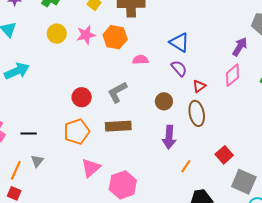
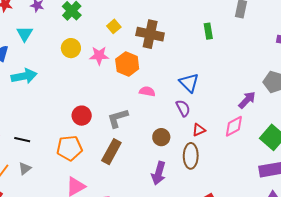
brown rectangle: (118, 126) -> (111, 152), turned -70

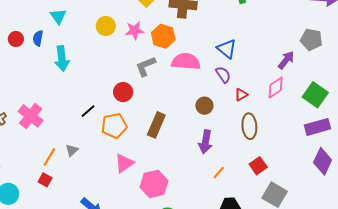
cyan arrow: (24, 76) -> (62, 59), turned 100
pink semicircle: (147, 91) -> (186, 62), size x1.8
gray L-shape: (118, 118) -> (146, 66), moved
black line: (22, 140) -> (88, 111), moved, turned -49
brown ellipse: (191, 156) -> (249, 126), moved

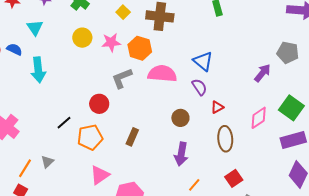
blue semicircle: (38, 38) -> (14, 49), turned 105
pink diamond: (276, 88) -> (259, 118), moved
brown rectangle: (156, 125) -> (132, 137), size x0.7

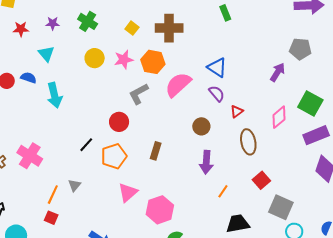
pink semicircle: (162, 74) -> (178, 85), turned -40

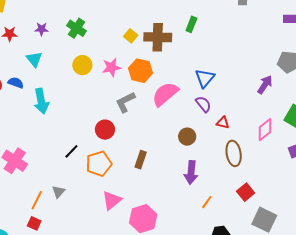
green rectangle: (225, 13) -> (191, 24), moved, turned 42
yellow square: (132, 28) -> (131, 36), moved
blue triangle: (217, 67) -> (205, 78), turned 35
red triangle: (237, 111) -> (223, 123), turned 48

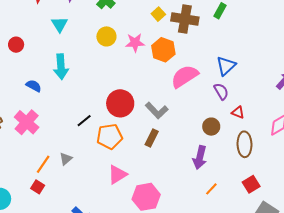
blue semicircle: (16, 83) -> (34, 86), moved
gray L-shape: (125, 102) -> (157, 110), moved, turned -115
red circle: (105, 130) -> (120, 103), size x1.4
brown circle: (187, 137) -> (211, 127), moved

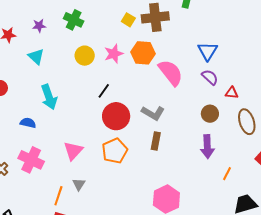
pink semicircle: (185, 76) -> (171, 73), turned 100
black line: (84, 121) -> (104, 91), moved
pink triangle: (117, 175) -> (73, 151), moved

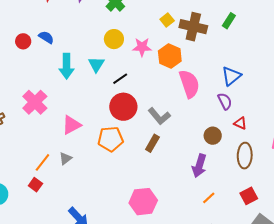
cyan triangle: (36, 57) -> (96, 64), moved
blue semicircle: (28, 123) -> (46, 37), moved
pink cross: (31, 160) -> (35, 102), moved

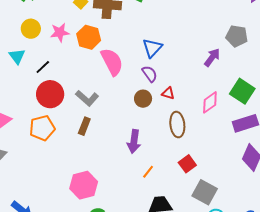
brown circle: (213, 136) -> (143, 99), moved

